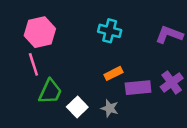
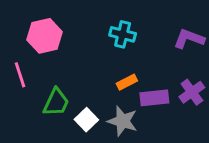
pink line: (33, 64) -> (20, 75), moved
gray star: (110, 108) -> (123, 121), size x1.5

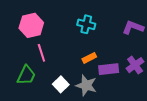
pink line: (20, 75) -> (41, 53), moved
green trapezoid: (56, 102) -> (26, 75), moved

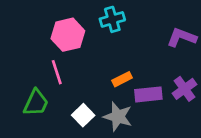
cyan cross: (86, 24) -> (112, 19), moved, turned -30
pink hexagon: (31, 25) -> (68, 35), moved

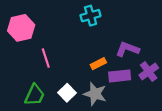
pink hexagon: (68, 35) -> (21, 28), moved
purple L-shape: (182, 37) -> (127, 49), moved
green trapezoid: (36, 103) -> (35, 95), moved

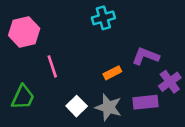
purple rectangle: (120, 76) -> (146, 102), moved
green trapezoid: (35, 95) -> (23, 97), moved

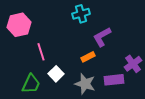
purple L-shape: (146, 56) -> (102, 37), moved, turned -50
green trapezoid: (23, 97) -> (31, 84), moved
white square: (77, 106) -> (56, 74), moved

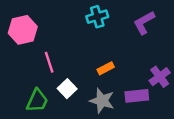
purple L-shape: (102, 37) -> (144, 23), moved

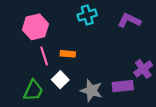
purple L-shape: (144, 23) -> (129, 20), turned 55
pink hexagon: (23, 30) -> (35, 27), moved
orange rectangle: (106, 68) -> (68, 54), moved, turned 32

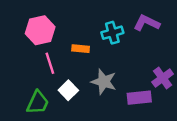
cyan cross: (87, 15) -> (112, 33), moved
orange rectangle: (68, 54) -> (81, 49), moved
gray star: (91, 90) -> (104, 82), moved

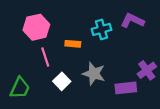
green trapezoid: (38, 103) -> (20, 88), moved

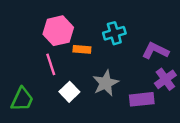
purple L-shape: (132, 21) -> (155, 51), moved
pink hexagon: (36, 27) -> (58, 31), moved
gray star: (94, 74) -> (106, 83), turned 30

